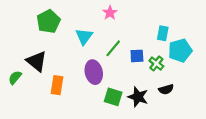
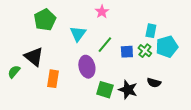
green cross: (156, 63) -> (145, 51), moved
black semicircle: (166, 89) -> (154, 83), turned 32

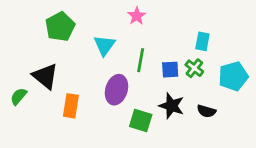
green line: (105, 45) -> (141, 60), turned -30
cyan pentagon: (167, 47) -> (233, 76), moved
purple ellipse: (87, 67) -> (116, 90), turned 30
black star: (128, 90) -> (172, 106), moved

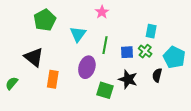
cyan pentagon: (233, 76) -> (174, 57), turned -30
green semicircle: (19, 96) -> (12, 83), moved
black semicircle: (206, 111) -> (157, 75), moved, turned 88

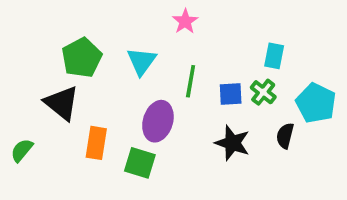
green pentagon: (45, 20) -> (82, 58), moved
green square: (105, 90) -> (140, 163), moved

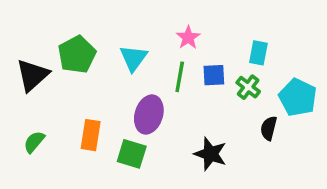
pink star: (185, 21) -> (188, 37), moved
blue square: (231, 94) -> (214, 75), moved
black triangle: (62, 103) -> (32, 75), moved, turned 39
black star: (232, 143) -> (210, 154), moved
green semicircle: (22, 150) -> (34, 142), moved

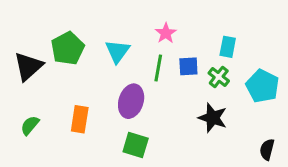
black semicircle: (269, 128) -> (267, 149), moved
green square: (132, 154) -> (136, 145), moved
black star: (210, 154) -> (213, 118), moved

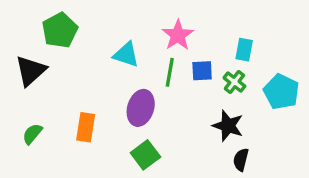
pink star: (166, 33) -> (178, 35), size x1.4
green pentagon: (68, 48) -> (60, 30), moved
cyan triangle: (117, 51) -> (126, 55), turned -48
green square: (136, 145) -> (145, 155), turned 36
black semicircle: (267, 149) -> (241, 160), moved

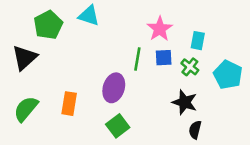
pink star: (178, 35) -> (160, 29), moved
cyan triangle: (126, 55) -> (89, 16), moved
green semicircle: (32, 134) -> (26, 109), size x1.5

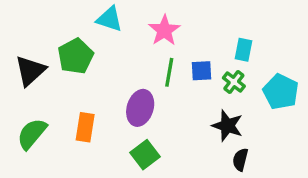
green pentagon: (48, 25) -> (76, 56), moved
pink star: (160, 29) -> (164, 30), moved

